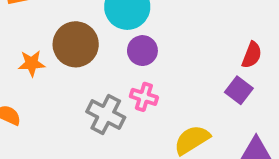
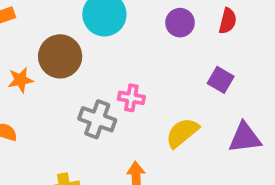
purple circle: (142, 51) -> (180, 23), moved
red semicircle: (252, 55) -> (228, 21), moved

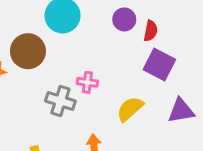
red semicircle: (228, 21) -> (151, 31), moved
purple square: (221, 80) -> (159, 65), size x1.5

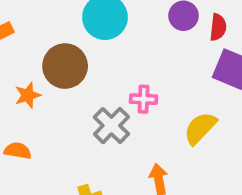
gray cross: (60, 101) -> (111, 126), turned 32

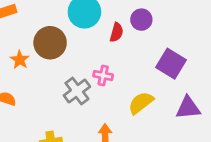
red semicircle: (218, 27) -> (117, 32), moved
orange star: (28, 95) -> (20, 60), turned -30

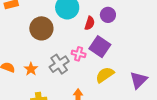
orange star: (20, 60) -> (31, 69), moved
purple square: (171, 64) -> (100, 47), moved
purple triangle: (188, 108) -> (139, 80), turned -42

